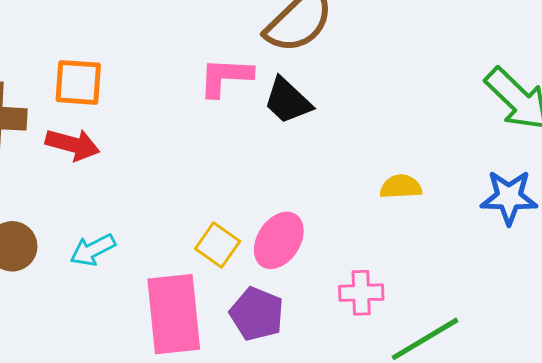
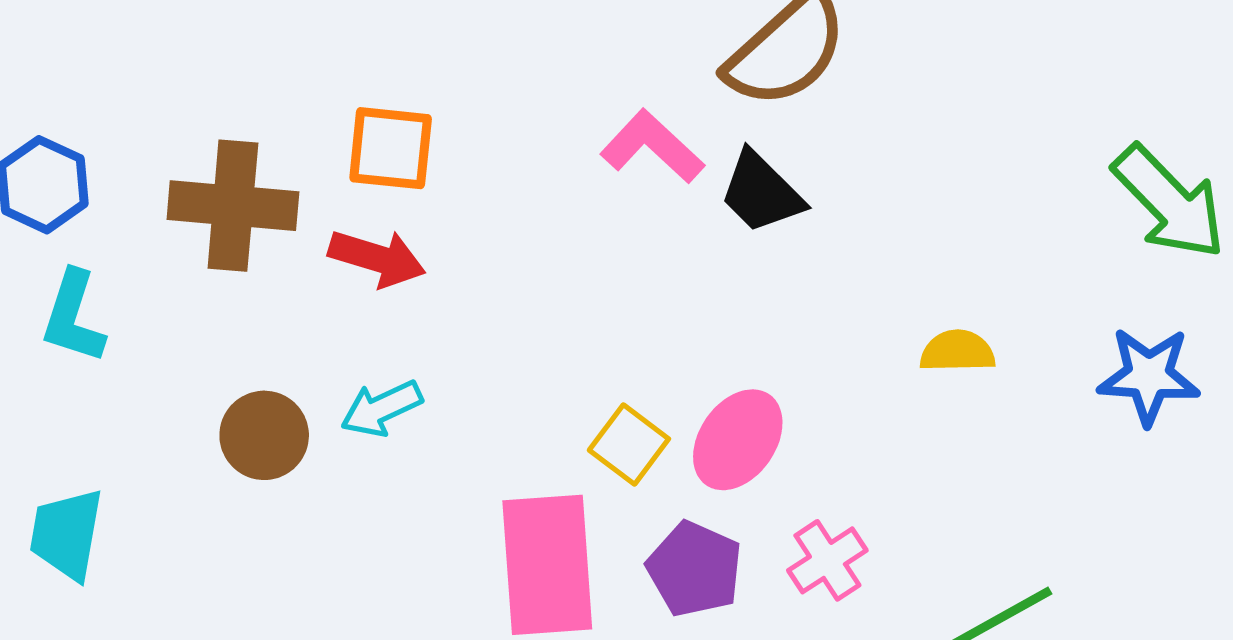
pink L-shape: (225, 77) -> (652, 147), turned 38
cyan arrow: (93, 250) -> (382, 408), moved
pink cross: (361, 293) -> (827, 560), moved, turned -33

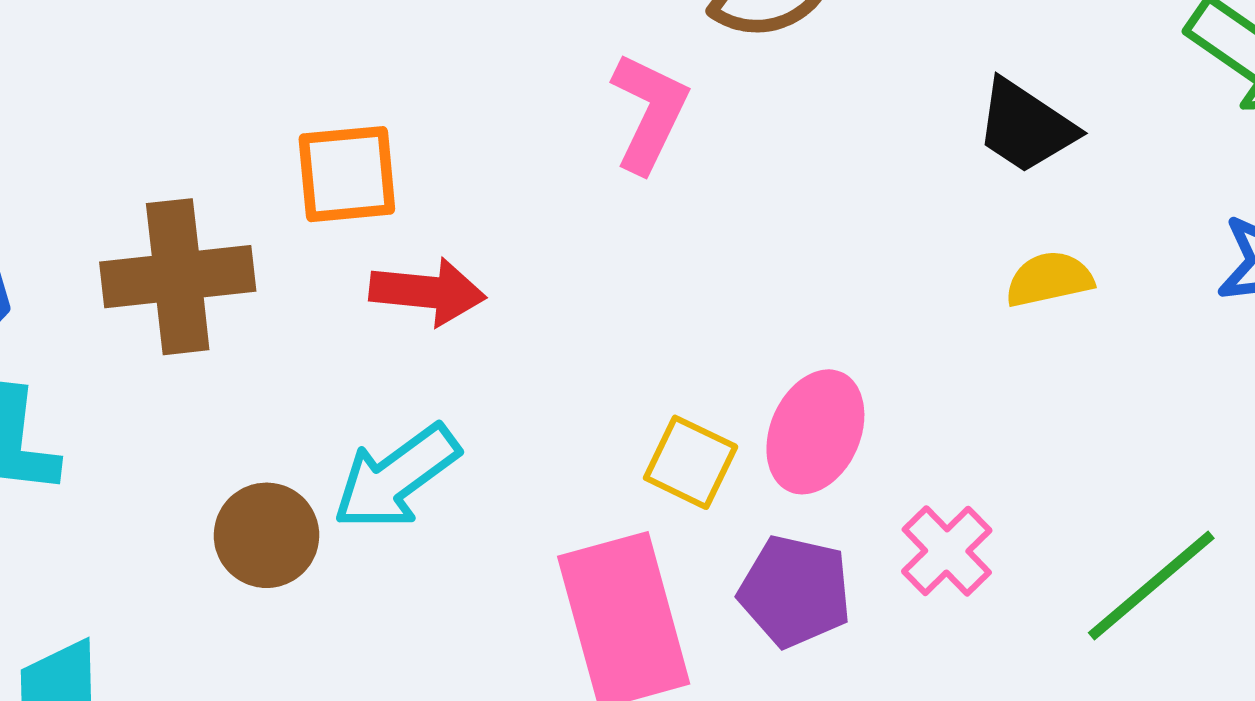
pink L-shape: (652, 147) -> (649, 112), turned 84
black trapezoid: (761, 192) -> (1026, 127), moved
red arrow: (377, 258) -> (428, 292), moved
cyan arrow: (382, 408) -> (396, 477), size x1.4

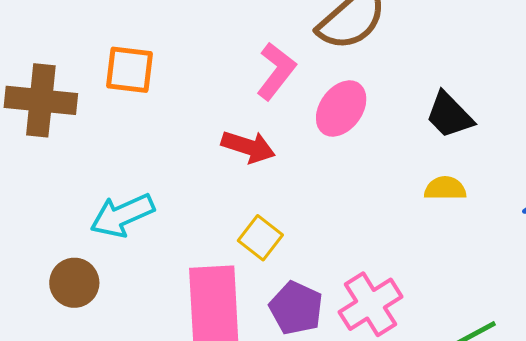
red arrow: (428, 292) -> (248, 147), moved
pink ellipse: (815, 432) -> (341, 109), moved
brown circle: (266, 535) -> (74, 283), moved
pink cross: (947, 551) -> (371, 304), size x1.4

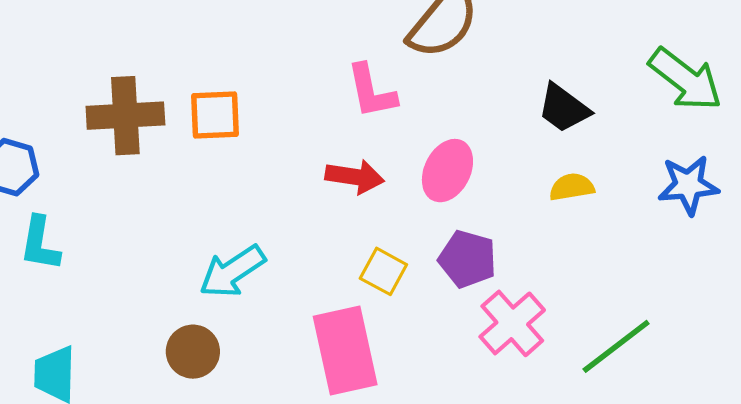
pink L-shape: (276, 71) -> (371, 91), turned 140
brown cross: (41, 100) -> (125, 116), moved
pink ellipse: (341, 109) -> (447, 171), moved
purple pentagon: (296, 308) -> (468, 259), moved

